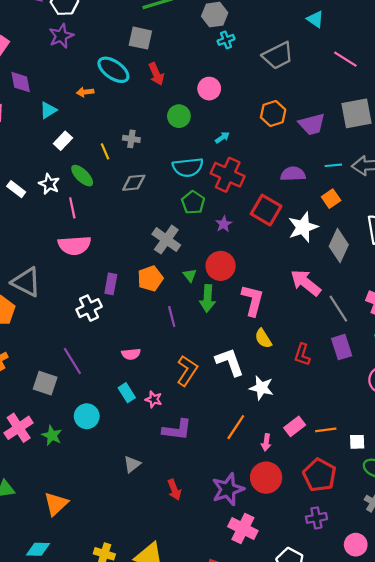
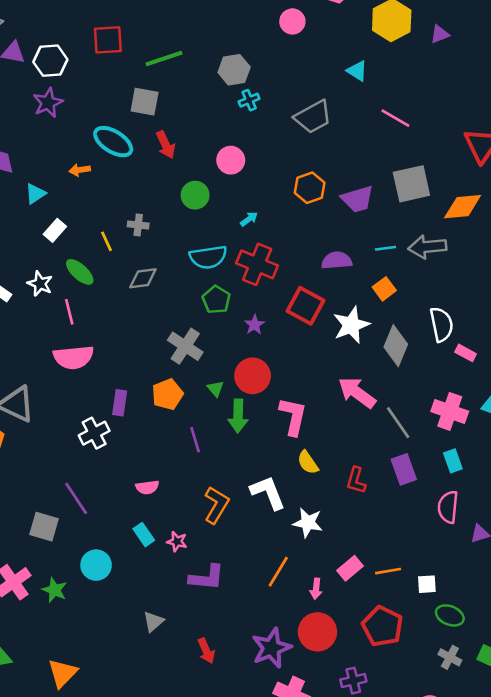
purple cross: (316, 518) -> (353, 681), moved

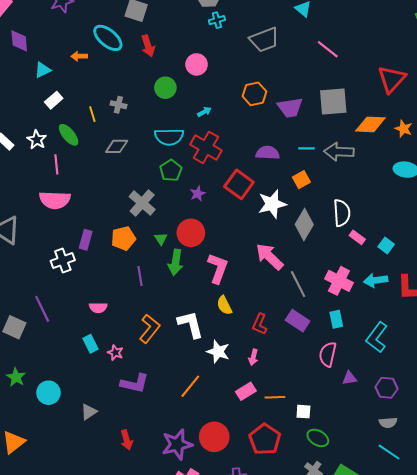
purple rectangle: (404, 469) -> (298, 321), turned -45
cyan circle: (96, 565) -> (48, 393), moved
pink arrow: (316, 589) -> (253, 357), moved

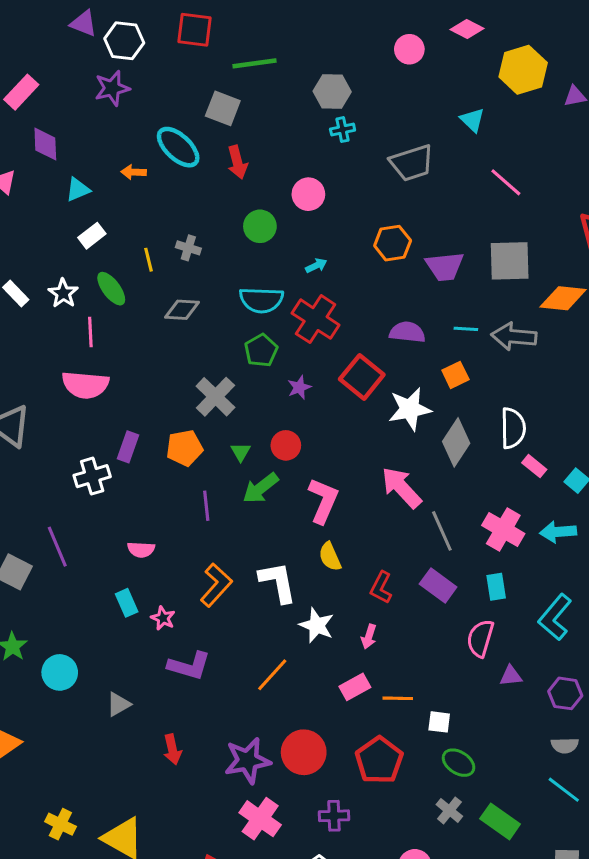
red circle: (191, 233) -> (286, 445), size x0.7
green arrow: (176, 262) -> (261, 488), turned 40

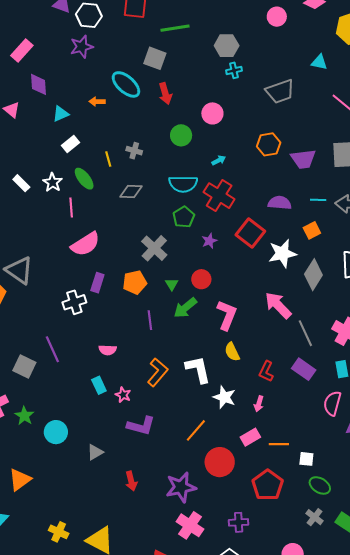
cyan triangle: (472, 120) -> (319, 62), turned -30
pink semicircle: (85, 385) -> (85, 244), moved, turned -36
red circle: (304, 752) -> (220, 462), moved

